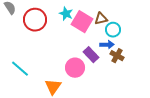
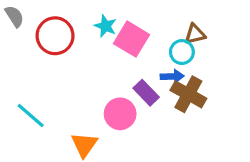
brown triangle: (101, 19) -> (195, 34), moved
brown cross: (117, 56) -> (188, 94), size x1.5

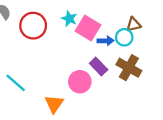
blue arrow: (172, 76) -> (106, 41), moved

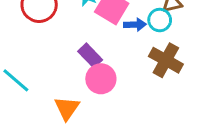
purple rectangle: (99, 66) -> (90, 56), moved

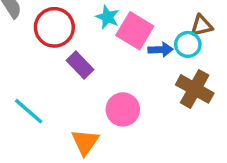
purple rectangle: (90, 56) -> (80, 65), moved

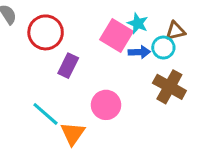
cyan star: (107, 17) -> (138, 23), moved
purple rectangle: (80, 65) -> (68, 66), turned 70
cyan line: (29, 111) -> (46, 114), moved

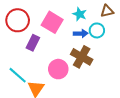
brown triangle: (175, 31) -> (107, 11), moved
pink square: (117, 35) -> (52, 22), moved
brown cross: (169, 87) -> (82, 57), moved

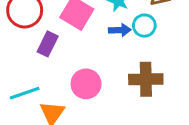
brown cross: (82, 57) -> (146, 79), moved, turned -30
cyan line: (18, 75) -> (25, 93), turned -60

